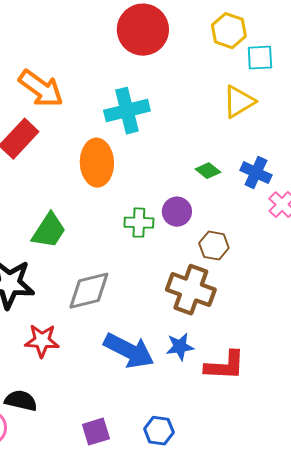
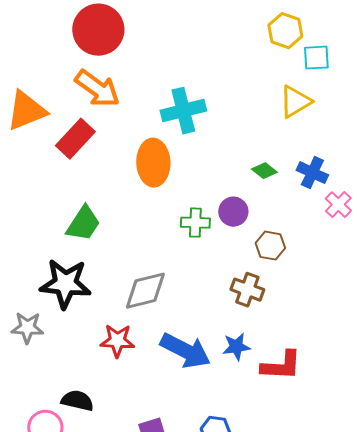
red circle: (143, 30) -> (98, 30), moved
green trapezoid: (49, 231) -> (83, 224), moved
brown cross: (191, 290) -> (247, 290), size x0.7
red star: (42, 341) -> (117, 341), moved

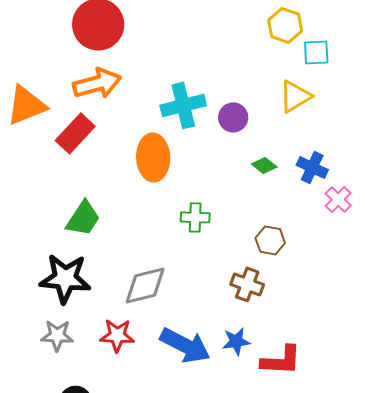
orange arrow: (97, 89) -> (97, 83), turned -51
purple circle: (233, 212) -> (233, 117), moved
gray star: (27, 328) -> (57, 335), moved

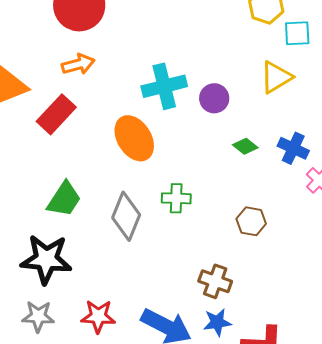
orange arrow: (97, 83) -> (78, 64), size x0.7
orange ellipse: (153, 157) -> (134, 138), turned -30
brown cross: (247, 284) -> (215, 281), moved
gray diamond: (145, 285) -> (126, 216), moved, turned -54

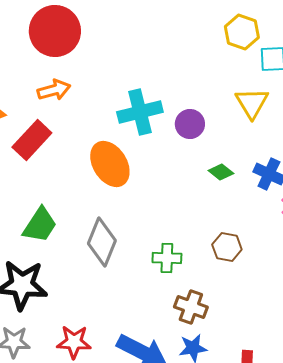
yellow triangle: (276, 77) -> (252, 103), turned -30
green cross: (176, 198) -> (167, 258), moved

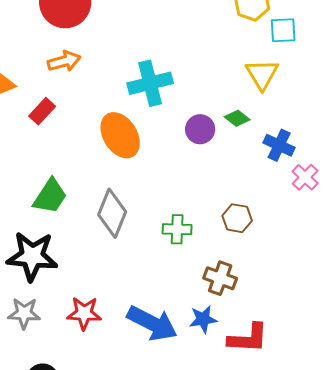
purple circle: (190, 124) -> (200, 129), moved
red rectangle: (32, 140) -> (42, 111), size x0.7
green diamond: (221, 172) -> (237, 118), moved
brown cross: (191, 307) -> (220, 278), moved

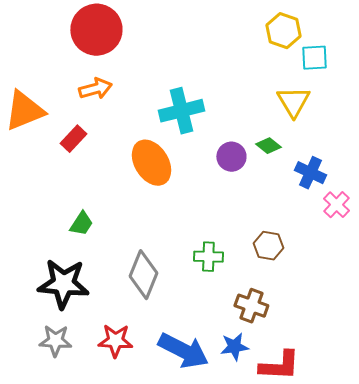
green trapezoid: (50, 196) -> (81, 224), size x0.7
gray diamond: (112, 213) -> (143, 275), moved

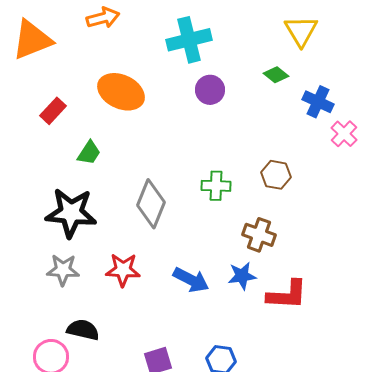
red rectangle: (73, 139) -> (53, 111), moved
purple circle: (231, 157) -> (210, 90), moved
orange ellipse: (151, 163) -> (121, 92), moved, turned -33
blue arrow: (183, 351) -> (191, 280), size x0.7

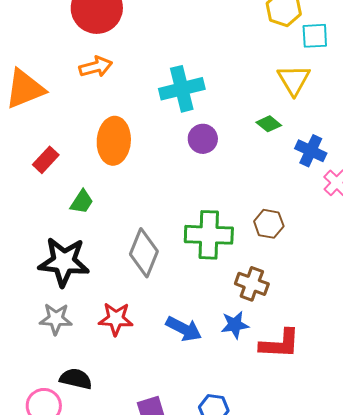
orange ellipse: (121, 92) -> (114, 141), turned 69
green cross: (216, 186) -> (209, 235), size x1.6

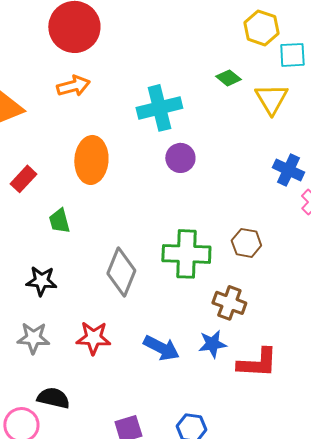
green diamond: (269, 124) -> (228, 78), moved
green trapezoid: (82, 202) -> (59, 221), turned 132
black star: (64, 262) -> (41, 281), size x0.6

